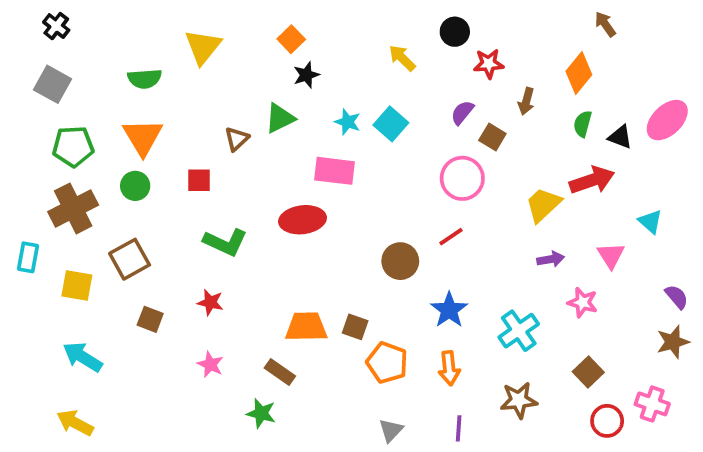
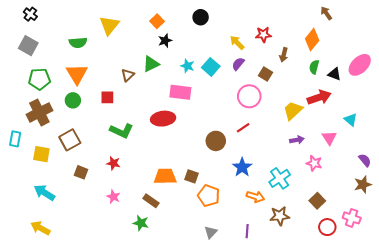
black circle: (455, 32) -> (201, 17), moved
yellow arrow: (402, 58) -> (237, 43), moved
purple semicircle: (462, 113) -> (238, 64), moved
orange arrow: (449, 368) -> (255, 197), moved, turned -66

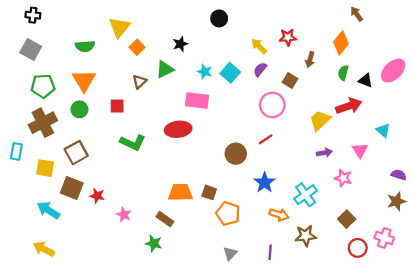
black cross: (30, 14) -> (33, 15), turned -32
orange square: (157, 21) -> (137, 47), moved
purple semicircle: (365, 160) -> (399, 175), turned -32
red star: (113, 163) -> (97, 196), moved
brown square: (81, 172) -> (72, 188), moved, size x1.5

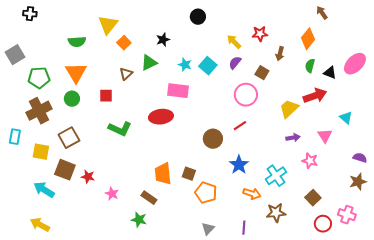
gray square: (31, 49) -> (15, 55), moved, turned 30
orange trapezoid: (180, 192) -> (163, 174), turned -95

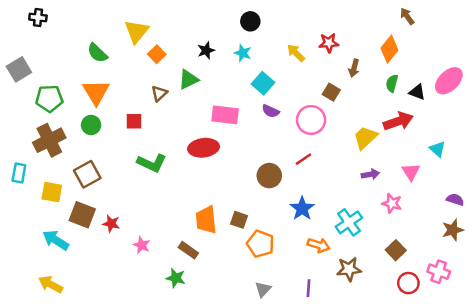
green semicircle: (77, 42) -> (97, 53), turned 48
purple semicircle: (235, 63) -> (271, 111), moved, turned -104
cyan star: (185, 65) -> (243, 53), moved

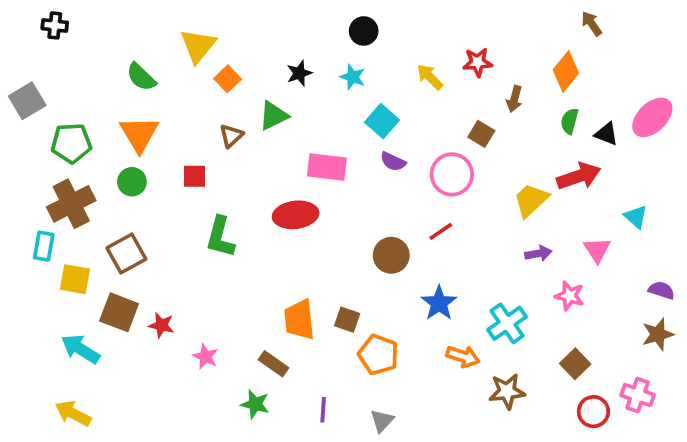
green L-shape: (152, 163) -> (220, 237), turned 80
cyan rectangle: (19, 173) -> (44, 246), moved
purple line: (308, 288) -> (323, 410), moved

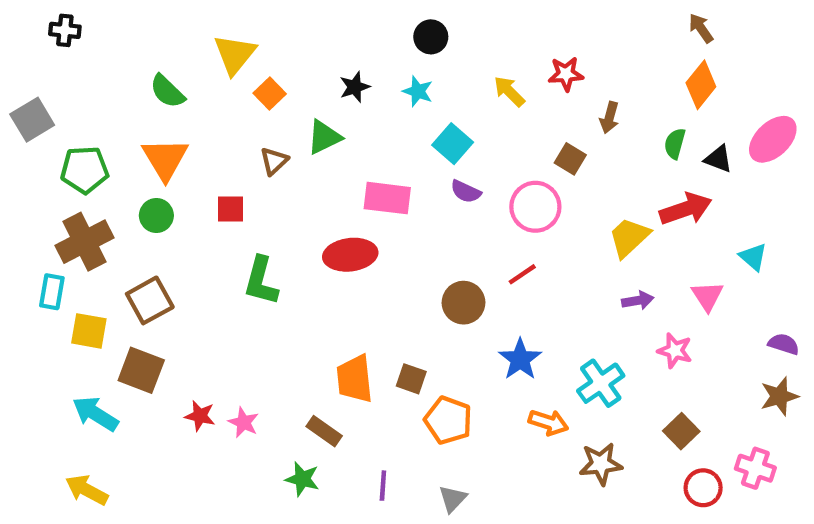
orange diamond: (566, 71) -> (701, 85), moved
red star: (161, 325) -> (200, 416), moved

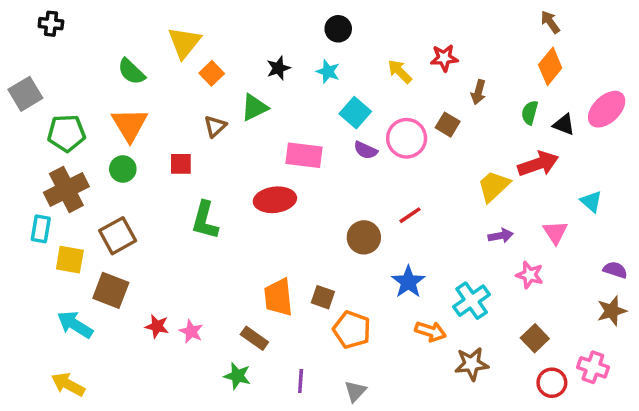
pink circle: (535, 207) -> (407, 138), moved

